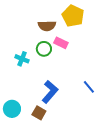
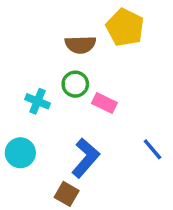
pink rectangle: (61, 43) -> (104, 103), moved
cyan circle: (12, 109) -> (20, 153), moved

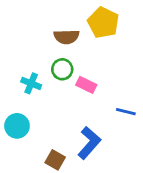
blue line: (153, 149) -> (126, 112), moved, turned -36
blue L-shape: (86, 158) -> (89, 143), moved

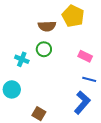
pink rectangle: (86, 85) -> (85, 56), moved
blue L-shape: (89, 143) -> (82, 103), moved

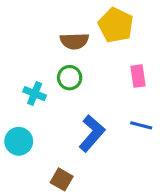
pink rectangle: (85, 56) -> (138, 76), moved, turned 56
blue L-shape: (82, 103) -> (92, 133), moved

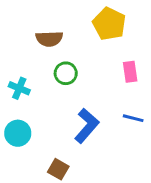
brown semicircle: (74, 41) -> (49, 39), moved
cyan cross: (35, 94) -> (19, 88), moved

